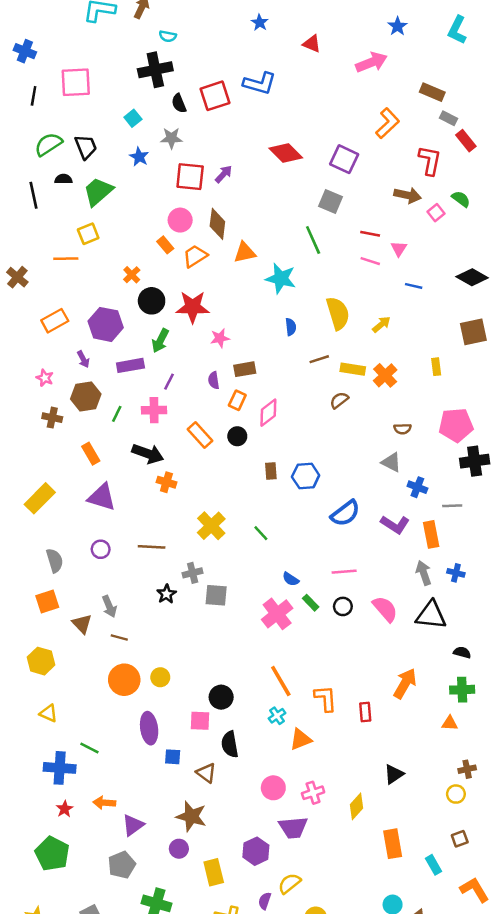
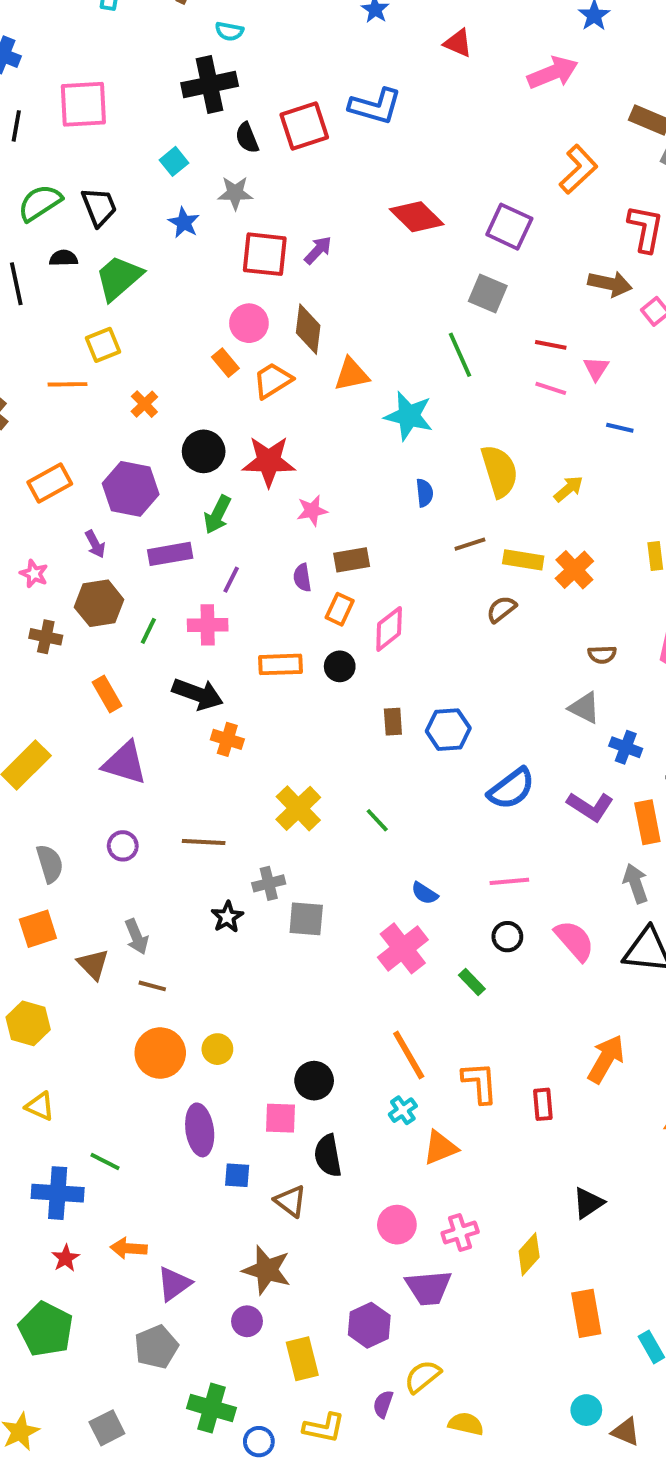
orange cross: (132, 275) -> (144, 404), moved
orange rectangle: (200, 435) -> (281, 664), turned -50
green rectangle: (311, 603) -> (472, 982), moved

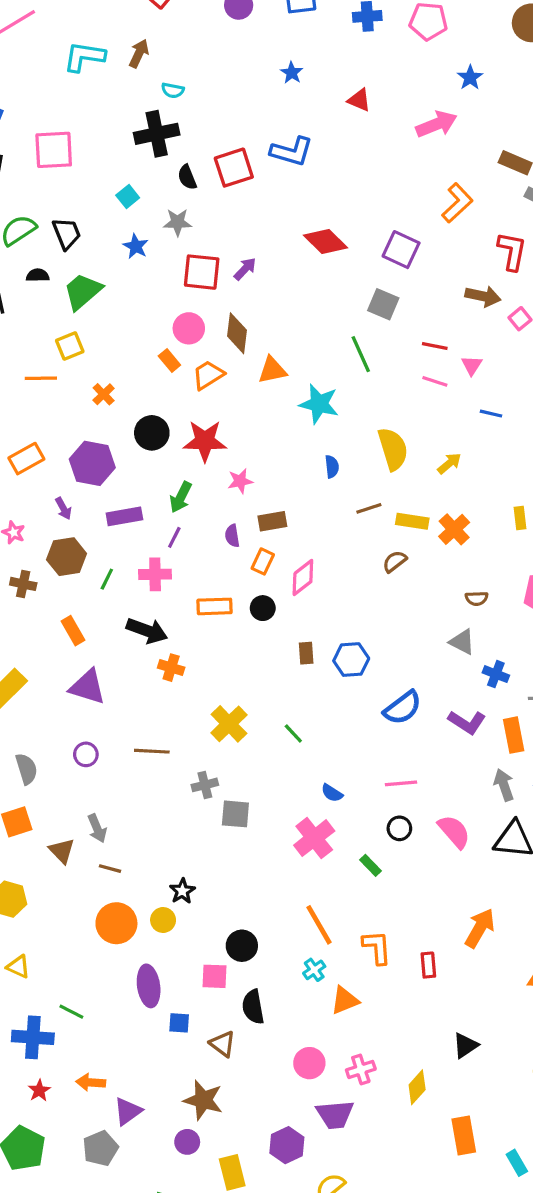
green arrow: (217, 515) -> (181, 497), moved
black star: (227, 917) -> (182, 891), moved
gray pentagon: (156, 1347) -> (100, 1148), moved

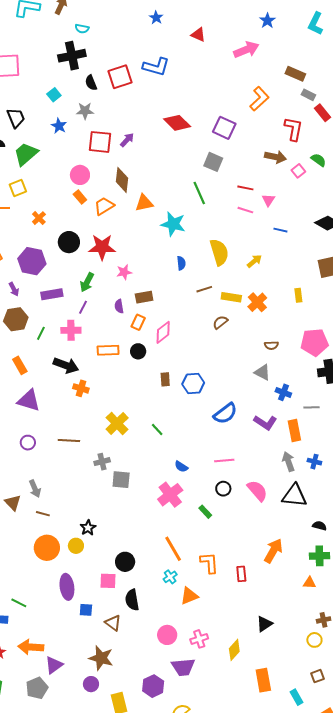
pink circle: (189, 328) -> (80, 175), moved
orange arrow: (91, 1082) -> (31, 647), size x1.4

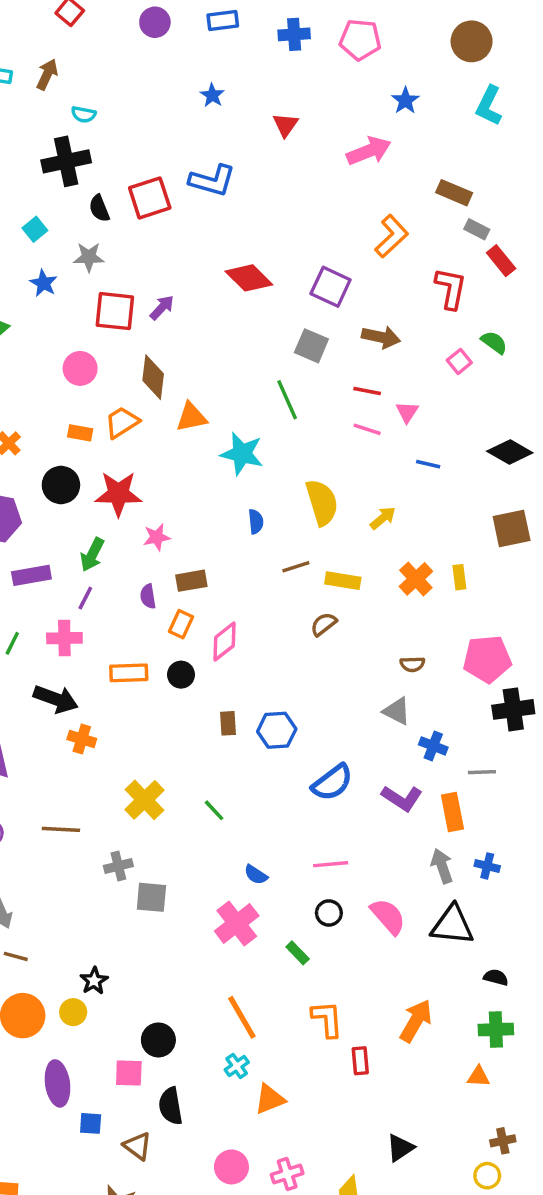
red triangle: (198, 35) -> (285, 125), turned 42
brown arrow: (275, 157) -> (381, 337), moved
orange rectangle: (80, 197) -> (80, 433), moved, turned -40
orange cross: (257, 302) -> (416, 579), moved
orange L-shape: (209, 563) -> (327, 1019), moved

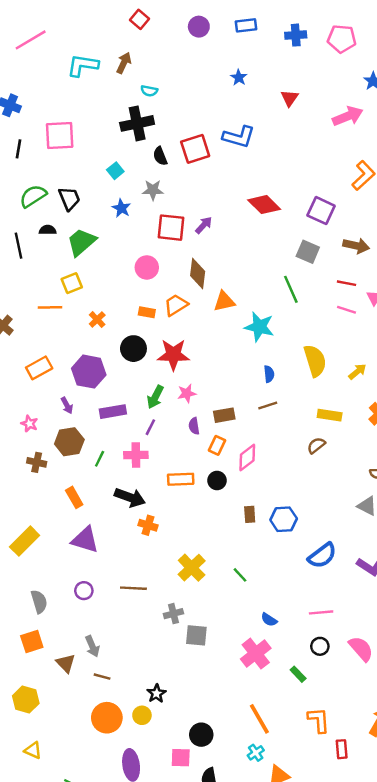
pink star: (157, 537) -> (187, 393), moved
brown line: (296, 567) -> (268, 405), moved

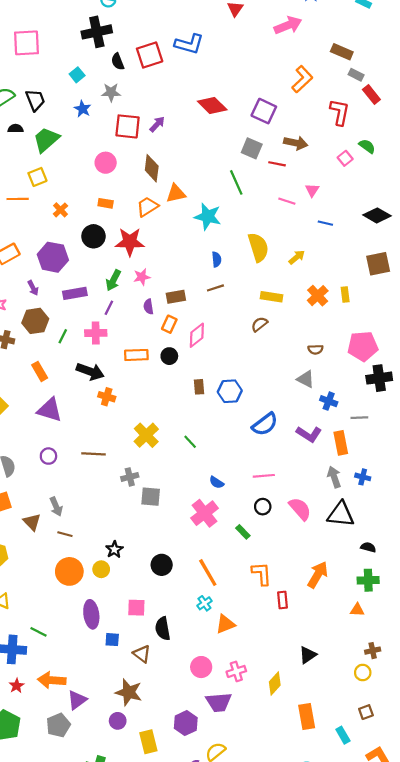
red line: (346, 283) -> (277, 164), moved
orange trapezoid: (176, 305) -> (147, 207), moved
black circle: (201, 735) -> (162, 565), moved

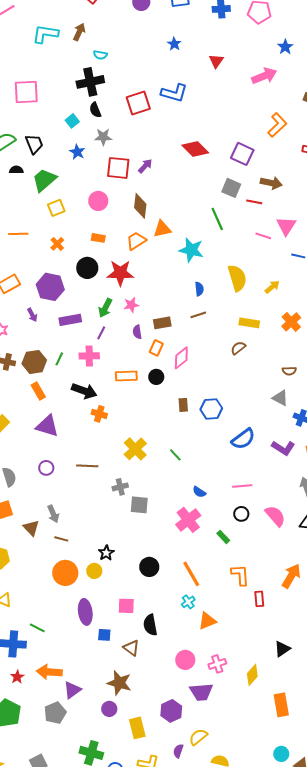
black semicircle: (118, 62) -> (95, 110), moved
yellow square: (37, 177) -> (56, 208), moved
pink triangle: (312, 190) -> (286, 226), size x1.5
brown hexagon: (35, 321) -> (34, 362), moved

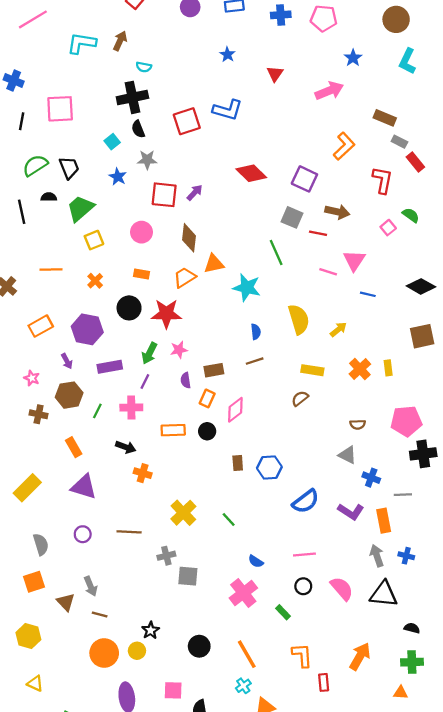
brown hexagon: (34, 362) -> (69, 395), moved
black arrow: (84, 391) -> (126, 447), size x0.7

